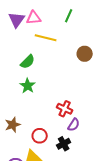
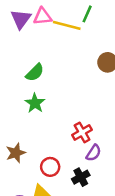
yellow line: (46, 38) -> (67, 25), moved
red cross: (65, 109) -> (82, 132), turned 35

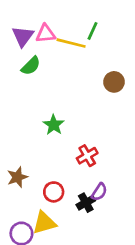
green semicircle: (35, 73) -> (31, 66), moved
green star: (35, 103) -> (54, 125), moved
purple semicircle: (94, 153) -> (99, 192), moved

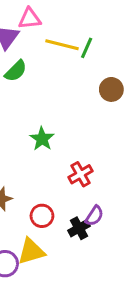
green line: (93, 31) -> (87, 48), moved
pink triangle: (46, 34) -> (30, 19), moved

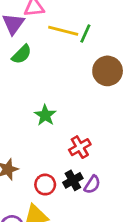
brown circle: (111, 89) -> (108, 71), size x1.4
black cross: (79, 228) -> (73, 180), moved

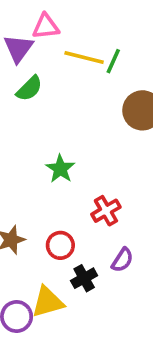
black cross: (73, 180) -> (84, 278), moved
red circle: (45, 185) -> (60, 245), moved

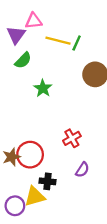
green star: (60, 169) -> (43, 88), moved
red circle: (60, 245) -> (30, 155), moved, size x1.5
black cross: (84, 278) -> (47, 181), moved, turned 35

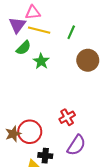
yellow line: (58, 41) -> (39, 30), moved
green star: (43, 88) -> (41, 61), moved
purple semicircle: (82, 170) -> (76, 145), size x1.5

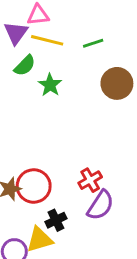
green line: (71, 32) -> (93, 43), turned 48
red cross: (67, 117) -> (90, 180), moved
black cross: (45, 156) -> (56, 220), turned -32

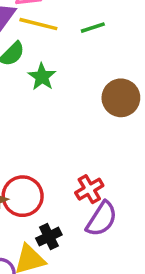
brown circle: (117, 83) -> (121, 98), moved

